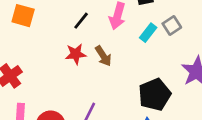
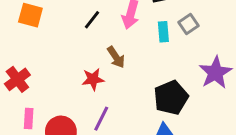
cyan rectangle: (148, 33) -> (163, 32), turned -42
red star: (76, 54) -> (93, 79), moved

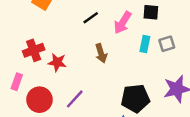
red cross: (17, 79) -> (34, 50), moved
red star: (93, 79) -> (57, 62), moved

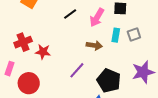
brown arrow: (101, 53) -> (94, 45), moved, turned -63
black pentagon: (135, 98) -> (109, 81), turned 30
purple line: (75, 99) -> (77, 70), moved

